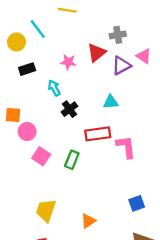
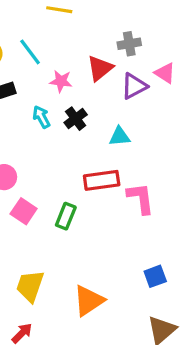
cyan line: (38, 29) -> (30, 52), moved
black cross: (69, 109) -> (76, 119), moved
orange triangle: (88, 221) -> (89, 301), size x1.5

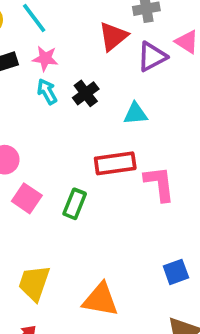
pink star: (61, 81) -> (45, 58), moved
orange triangle: (89, 301) -> (100, 300), turned 44

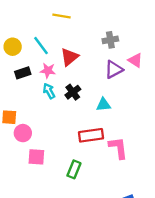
red triangle: (113, 36) -> (69, 57), moved
pink square: (27, 198) -> (36, 157), turned -30
green rectangle: (75, 204) -> (74, 169), moved

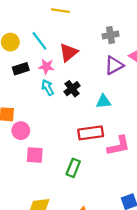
pink L-shape: (118, 148) -> (119, 146), turned 85

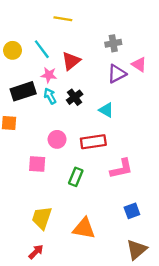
black rectangle: (21, 69) -> (23, 91), moved, size x1.5
cyan triangle: (103, 101) -> (106, 110), turned 35
pink circle: (21, 131) -> (57, 139), moved
pink L-shape: (119, 146) -> (121, 169), moved

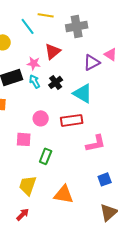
gray cross: (113, 43) -> (77, 26), moved, size x1.5
cyan line: (42, 49) -> (28, 26), moved
cyan triangle: (106, 110) -> (83, 93), size x1.5
green rectangle: (76, 177) -> (46, 156), moved

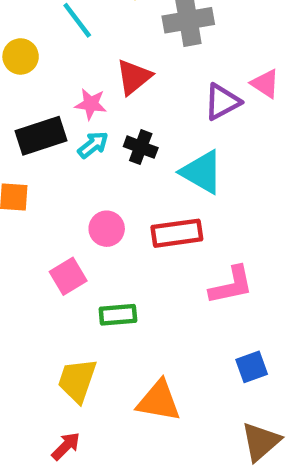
cyan arrow: (35, 81) -> (93, 145), turned 80
black cross: (56, 82) -> (141, 147), turned -32
pink square: (24, 139) -> (68, 276), turned -35
green rectangle: (46, 156) -> (118, 315), turned 63

